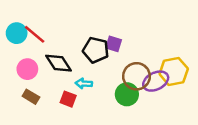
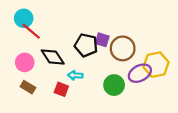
cyan circle: (17, 33) -> (24, 18), moved
brown circle: (136, 76) -> (123, 48), moved

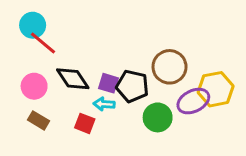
purple square: (102, 40) -> (109, 83), moved
black pentagon: (86, 45) -> (132, 86), moved

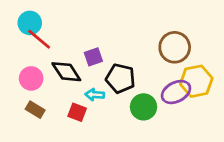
brown circle: (170, 67) -> (175, 47), moved
purple square: (109, 83) -> (93, 57), moved, turned -36

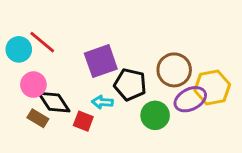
cyan circle: (30, 23) -> (19, 49), moved
brown circle: (175, 47) -> (174, 70), moved
purple square: (93, 57) -> (101, 61), size x1.6
black diamond: (66, 72) -> (54, 102), moved

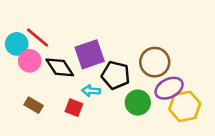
pink circle: (33, 85) -> (30, 61), moved
yellow hexagon: (212, 87) -> (185, 106), moved
black diamond: (54, 102) -> (60, 67), moved

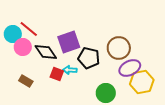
green circle: (138, 103) -> (106, 93), moved
red square: (74, 108) -> (57, 74), moved

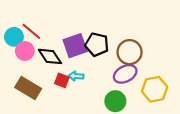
black pentagon: (89, 58) -> (97, 44), moved
purple ellipse: (130, 68) -> (125, 74), moved
brown rectangle: (26, 81) -> (28, 88), size x1.6

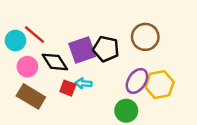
pink circle: (25, 51) -> (27, 67), moved
brown circle: (130, 52) -> (145, 37), moved
purple ellipse: (125, 74) -> (137, 81), turned -30
yellow hexagon: (155, 89) -> (160, 85), moved

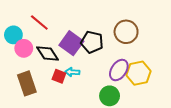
red line: (35, 35) -> (39, 22), moved
purple square: (82, 50) -> (71, 43), turned -35
pink circle: (27, 67) -> (24, 48), moved
brown rectangle: (31, 96) -> (27, 83), turned 40

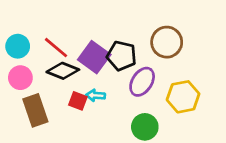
red line: (39, 22) -> (56, 48), moved
pink circle: (24, 48) -> (20, 78), moved
black diamond: (48, 53) -> (63, 71), turned -35
purple ellipse: (119, 70) -> (142, 82), moved

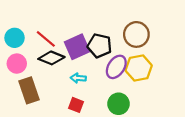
purple square: (94, 57) -> (77, 47), turned 30
yellow hexagon: (183, 97) -> (139, 68), moved
red square: (78, 101) -> (76, 105), moved

